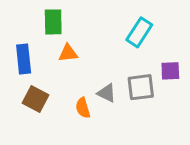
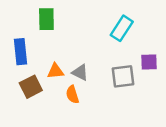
orange triangle: (68, 53) -> (56, 71), moved
gray triangle: (107, 93) -> (80, 72), moved
brown square: (35, 99) -> (31, 87), turned 35

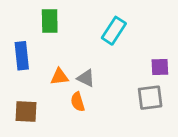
cyan rectangle: (122, 28) -> (114, 31), moved
gray square: (123, 76) -> (150, 98), moved
brown square: (31, 87) -> (26, 112), moved, turned 30

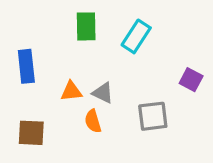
green rectangle: (50, 21) -> (86, 26), moved
purple square: (160, 67) -> (191, 80), turned 30
gray square: (150, 98) -> (153, 116), moved

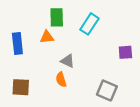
purple square: (191, 80) -> (125, 52), turned -32
orange triangle: (71, 91) -> (47, 37), moved
gray square: (153, 116) -> (107, 90), moved, turned 30

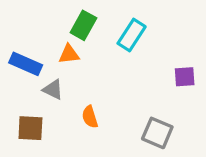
green rectangle: (57, 17) -> (83, 25), turned 30
blue rectangle: (17, 44) -> (26, 64), turned -60
gray triangle: (68, 61) -> (53, 90), moved

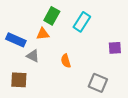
orange semicircle: (90, 117) -> (66, 61), moved

